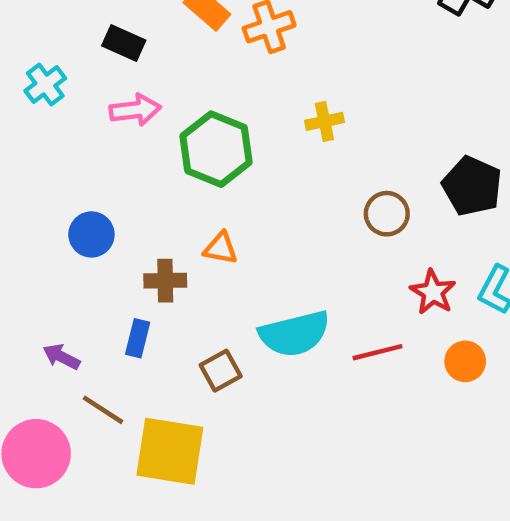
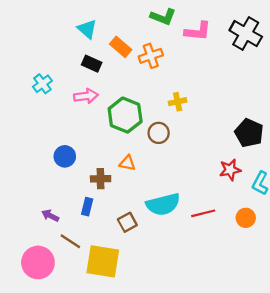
black rectangle: (124, 43) -> (92, 64), moved
brown circle: (387, 214) -> (159, 133), moved
red star: (433, 292) -> (230, 170), moved, turned 30

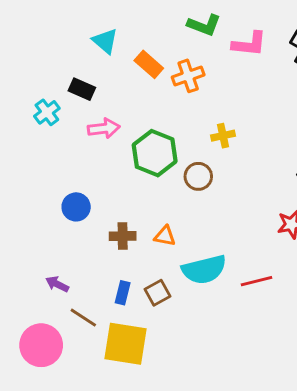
black rectangle: (92, 64) -> (82, 89), moved
orange triangle: (127, 163) -> (165, 236), moved
blue rectangle: (87, 207) -> (123, 293), moved

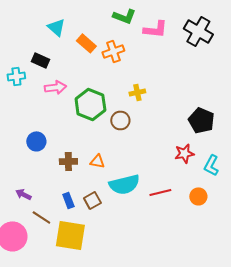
cyan cross: (47, 112) -> (16, 76), turned 30
blue rectangle: (123, 293) -> (68, 200), turned -35

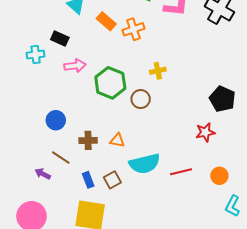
cyan L-shape: (211, 165) -> (233, 206), moved
brown line: (41, 217) -> (61, 158), moved

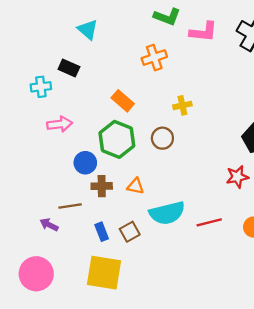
orange rectangle: (106, 21) -> (123, 101), moved
pink arrow: (75, 66) -> (60, 124), moved
green hexagon: (110, 83) -> (117, 139), moved
blue circle: (56, 120) -> (85, 163), moved
brown line: (61, 158) -> (70, 206), turned -42

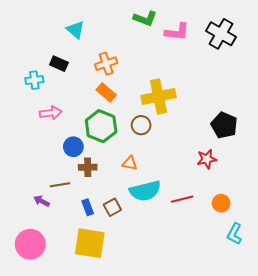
orange cross: (154, 58) -> (106, 64), moved
yellow cross: (182, 105) -> (158, 96), size x2.0
orange triangle: (136, 186) -> (130, 163), moved

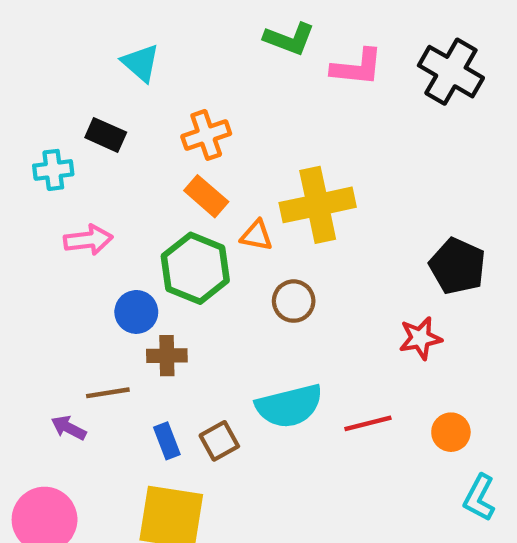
brown circle: (141, 125) -> (294, 301), moved
orange triangle: (130, 163) -> (256, 235), moved

